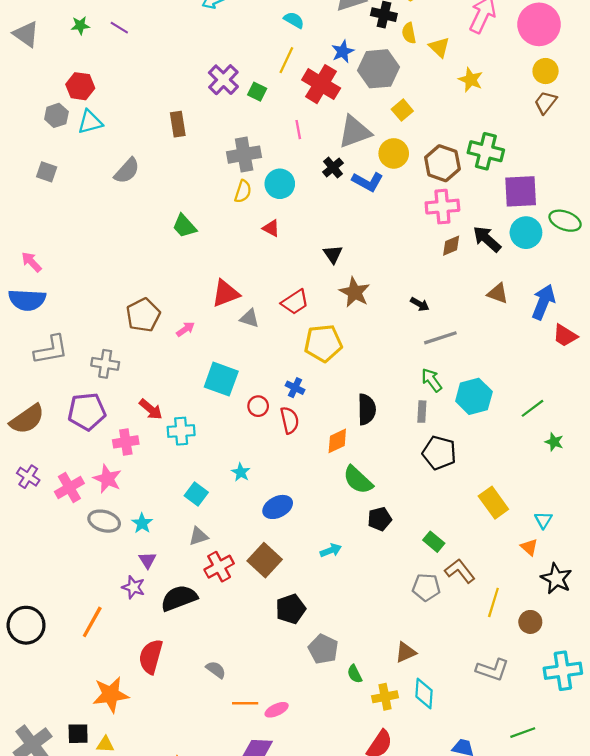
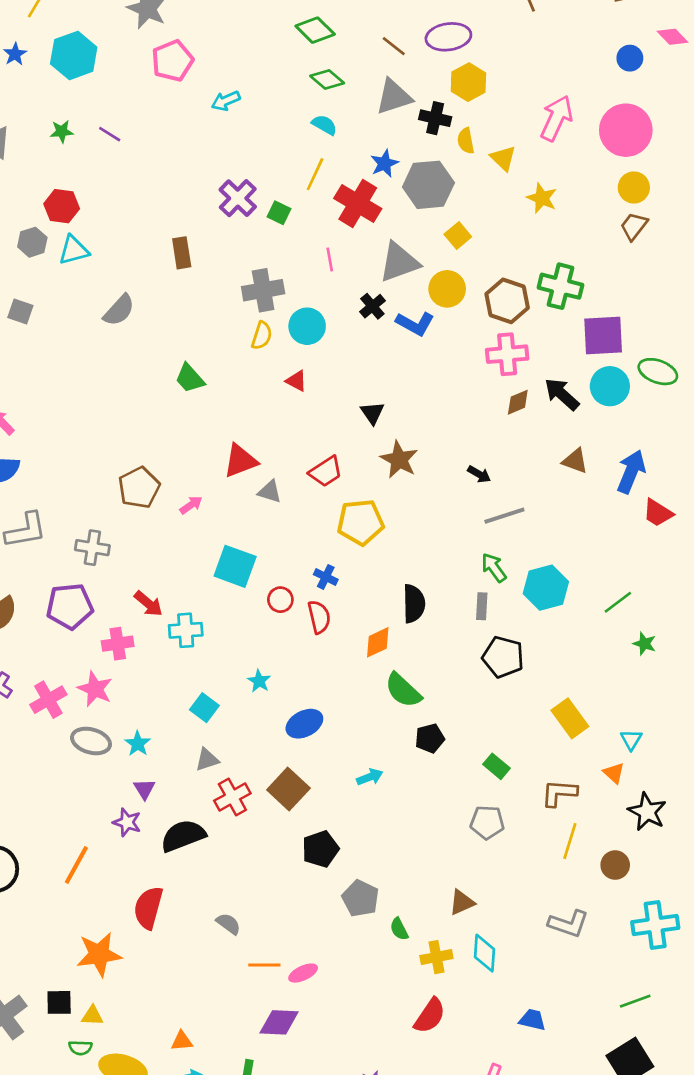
brown L-shape: (460, 571) -> (559, 793), moved, turned -48
green line: (523, 733) -> (635, 1001), moved

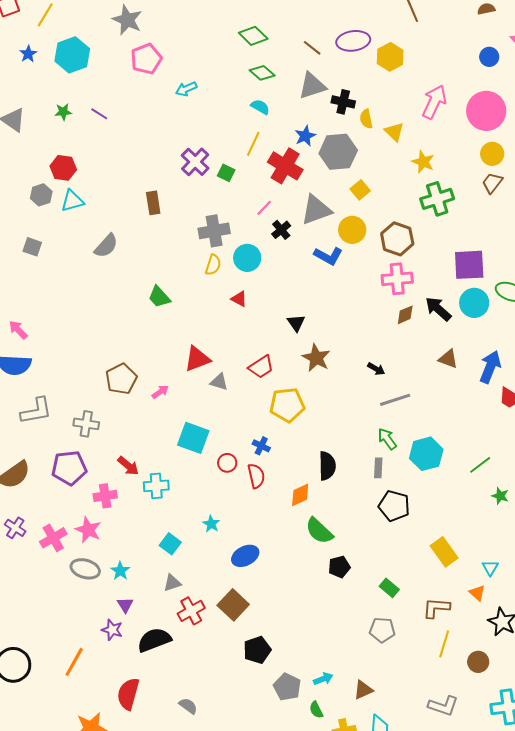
yellow hexagon: (468, 82) -> (390, 57), moved
pink line: (330, 260) -> (264, 208), turned 54
green cross: (560, 286) -> (437, 199), moved, turned -32
black cross: (372, 306) -> (281, 230), moved
cyan arrow: (370, 777) -> (323, 679), moved

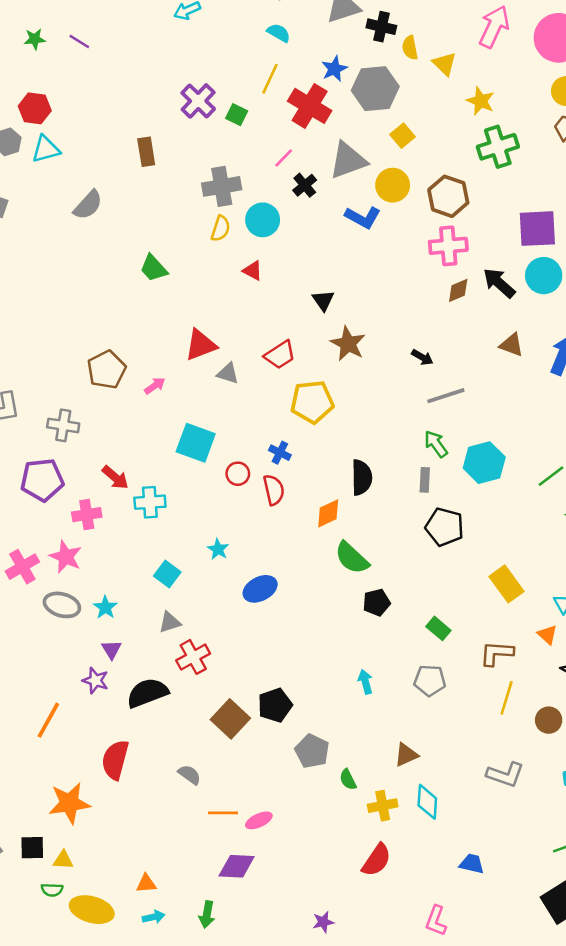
brown square: (233, 605) -> (230, 719), moved
cyan arrow: (323, 679) -> (365, 682), moved, turned -84

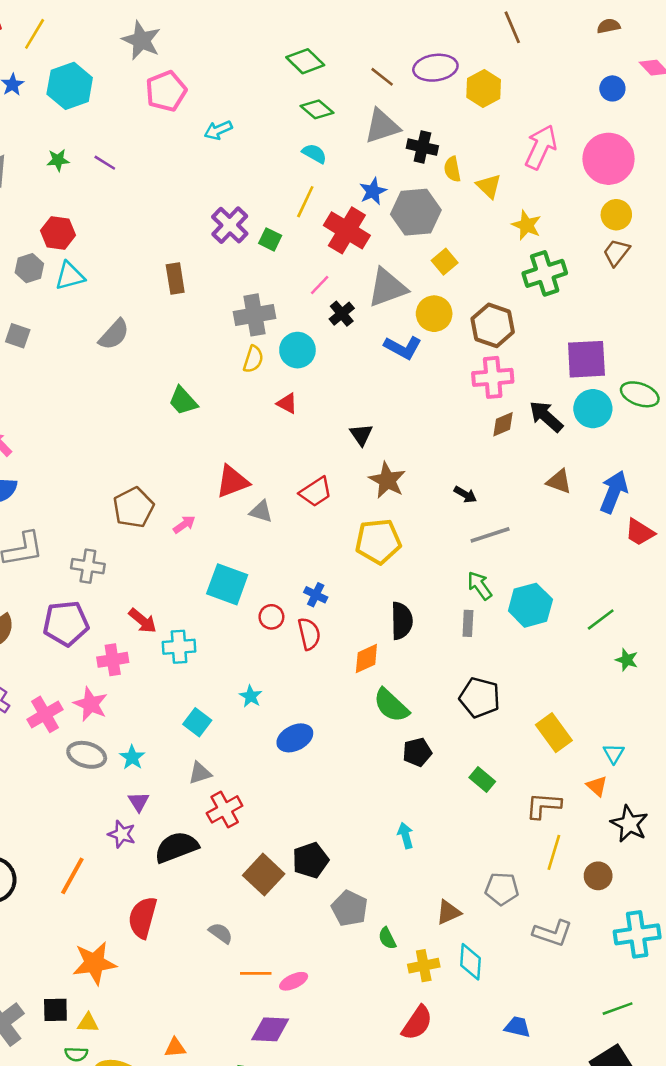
yellow pentagon: (312, 402) -> (378, 541), moved
black pentagon: (445, 527) -> (480, 698), moved
gray pentagon: (430, 680) -> (502, 889), moved

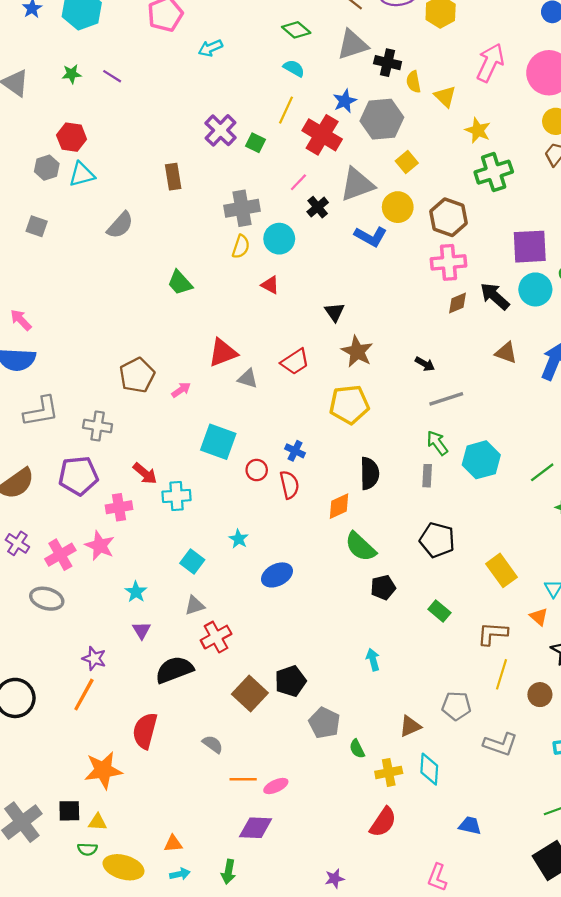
gray ellipse: (87, 755) -> (47, 599), moved
purple star: (122, 834) -> (94, 658), moved

